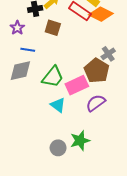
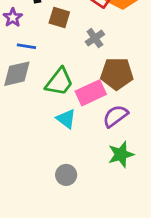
gray cross: (108, 54) -> (95, 38), moved
brown pentagon: (97, 71) -> (117, 74), turned -30
green star: (80, 141) -> (121, 154), moved

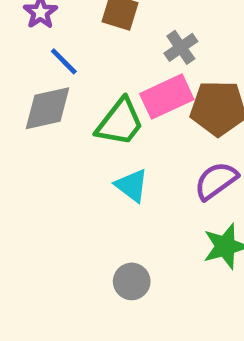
blue line: (26, 46) -> (64, 61), turned 36
pink rectangle: (91, 93) -> (167, 97), moved

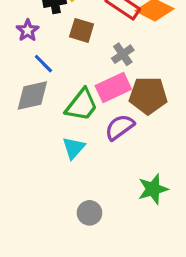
purple semicircle: (216, 181) -> (120, 127), moved
cyan triangle: (132, 185) -> (74, 148), moved, turned 35

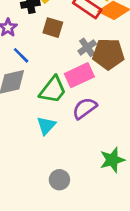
brown pentagon: (148, 95) -> (108, 54), moved

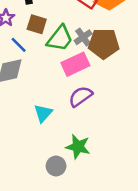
brown square: (53, 28) -> (37, 24), moved
green trapezoid: (53, 90) -> (60, 38), moved
green star: (112, 160) -> (78, 147), moved, turned 30

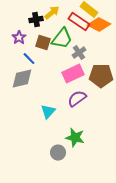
green trapezoid: (60, 38) -> (62, 39), moved
brown pentagon: (104, 44) -> (101, 76), moved

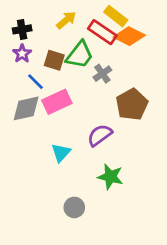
black cross: (36, 20) -> (22, 29), moved
pink rectangle: (73, 74) -> (57, 102), moved
brown pentagon: (101, 76) -> (132, 104), turned -30
green star: (75, 138) -> (110, 177), moved

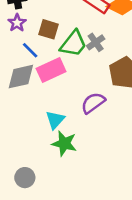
green trapezoid: (80, 55) -> (73, 44), moved
green star: (110, 177) -> (64, 143), moved
gray circle: (74, 207) -> (25, 178), moved

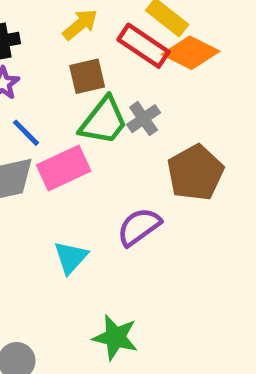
brown square: (48, 29) -> (87, 76), moved, turned -30
green star: (64, 143) -> (115, 337), moved

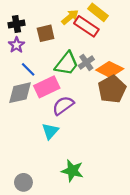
yellow arrow: (80, 25) -> (70, 17), moved
orange diamond: (191, 53) -> (110, 69), moved
brown square: (87, 76) -> (46, 33), moved
purple semicircle: (139, 227) -> (63, 106), moved

